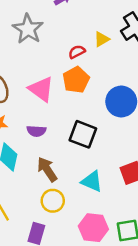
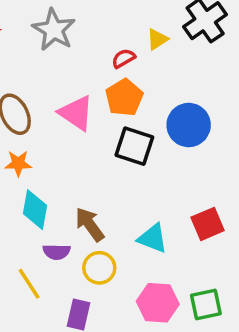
purple semicircle: (36, 131) -> (57, 252), moved
black square: (83, 134) -> (134, 146), moved

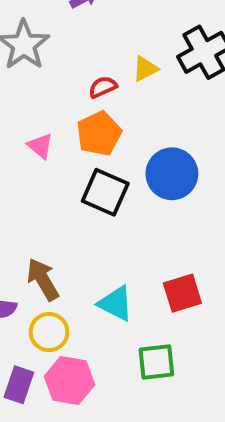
pink triangle: (76, 113) -> (40, 146), size x0.6
pink hexagon: (158, 303) -> (69, 381), moved
green square: (206, 305) -> (156, 362), moved

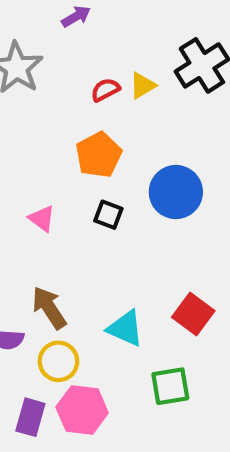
red semicircle: (103, 87) -> (105, 90), moved
pink triangle: (40, 146) -> (42, 219), moved
black square: (105, 192) -> (108, 215), size x0.6
red square: (182, 293) -> (193, 314), turned -33

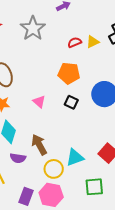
orange pentagon: (99, 155) -> (69, 73), turned 30
cyan triangle: (125, 328) -> (75, 157), turned -48
yellow circle: (58, 361) -> (54, 169), moved

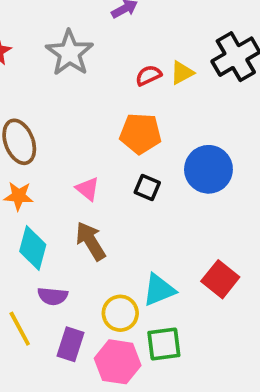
brown arrow: (39, 145) -> (91, 241), moved
green square: (94, 187) -> (164, 344), moved
purple rectangle: (26, 196) -> (71, 344), moved

